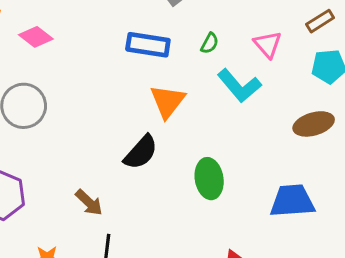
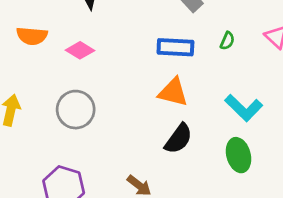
cyan L-shape: (239, 86) -> (244, 108), moved
orange triangle: (168, 101) -> (173, 92), moved, turned -48

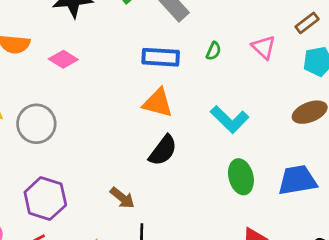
gray circle: (76, 110) -> (36, 124), moved
green ellipse: (239, 155) -> (241, 177), moved

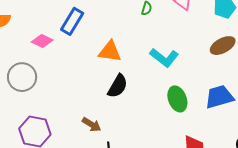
blue rectangle: (161, 57) -> (72, 21), moved, turned -56
pink diamond: (63, 59) -> (42, 41), moved

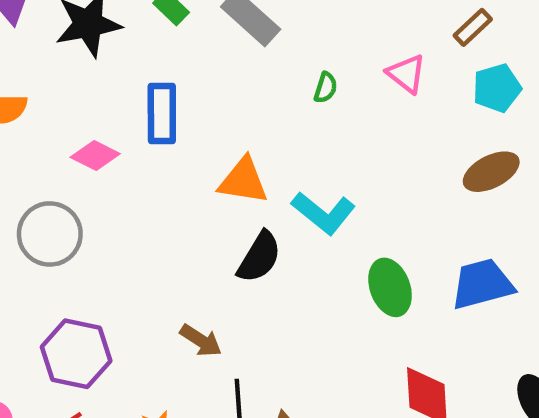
blue rectangle: (72, 21) -> (162, 113), turned -32
cyan L-shape: (164, 58) -> (324, 213), moved

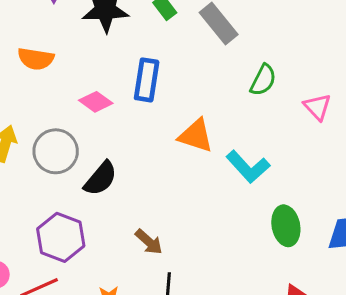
pink triangle: (406, 74) -> (317, 107), moved
green semicircle: (326, 88) -> (263, 80), size x1.5
black semicircle: (259, 257) -> (100, 178), moved

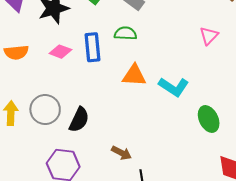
green semicircle: (263, 80) -> (125, 33), moved, turned -100
pink diamond: (96, 102) -> (60, 52), moved
pink triangle: (317, 107) -> (209, 36), turned 42

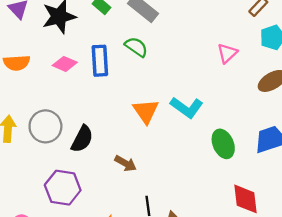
green semicircle: (125, 33) -> (136, 47), turned 30
orange triangle: (134, 75) -> (146, 111), moved, turned 50
brown arrow: (122, 153) -> (126, 163), moved

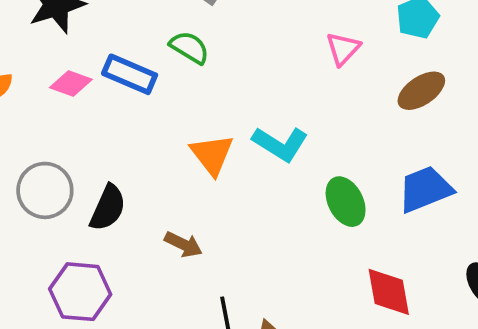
blue rectangle: (100, 61) -> (130, 74), turned -60

